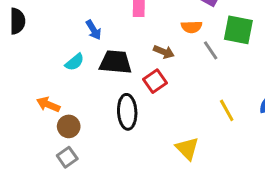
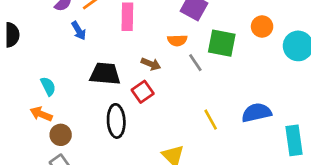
blue arrow: (94, 30) -> (79, 31), moved
cyan semicircle: (75, 62) -> (48, 86), moved, turned -78

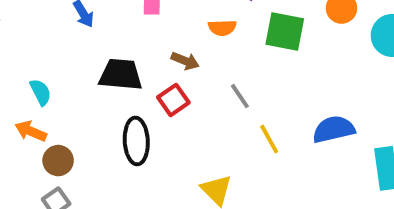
gray line: (195, 63) -> (240, 96), moved

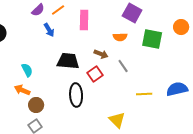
gray line: (240, 96) -> (123, 66), moved
yellow line: (269, 139) -> (144, 94), turned -63

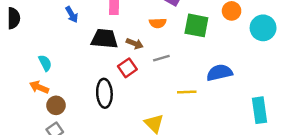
black trapezoid: (68, 61) -> (104, 39), moved
gray line: (123, 66) -> (161, 58), turned -72
blue semicircle: (177, 89) -> (219, 73), moved

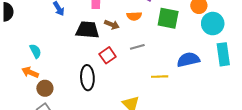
cyan circle: (263, 28) -> (213, 24), moved
brown arrow: (135, 44) -> (112, 25), moved
cyan rectangle: (259, 110) -> (223, 54), moved

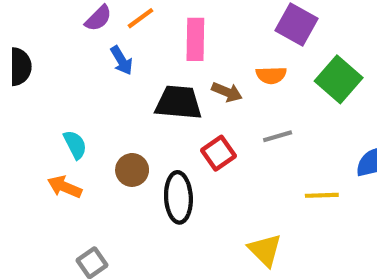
green square: (168, 18) -> (339, 79), turned 30
brown circle: (45, 88) -> (132, 170), moved

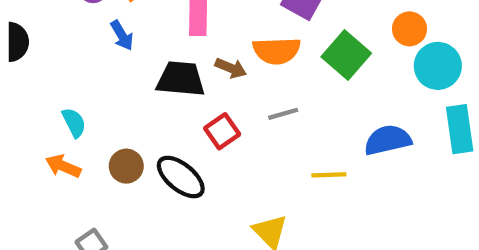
orange semicircle: (271, 75) -> (277, 51), size x1.5
brown circle: (132, 170) -> (126, 166), moved
black ellipse: (178, 197) -> (181, 177), turned -48

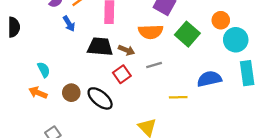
brown arrow: (231, 68) -> (126, 50), moved

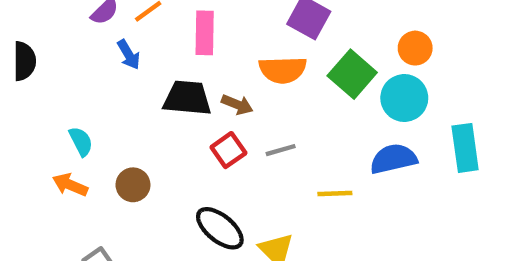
cyan circle: (236, 40) -> (404, 98), moved
gray line: (154, 65) -> (281, 150), moved
black ellipse: (100, 98) -> (220, 228), moved

